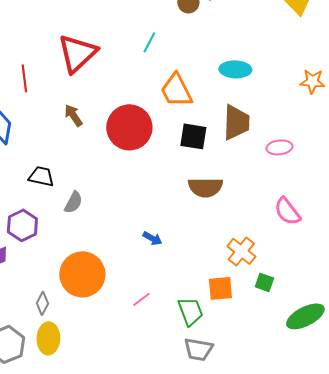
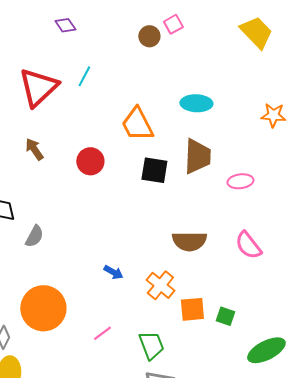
cyan line: (149, 42) -> (84, 76), moved
red circle: (129, 127) -> (90, 161), size x0.6
brown semicircle: (205, 187) -> (189, 241), moved
orange cross: (241, 251) -> (160, 285), moved
orange square: (220, 288) -> (192, 309), moved

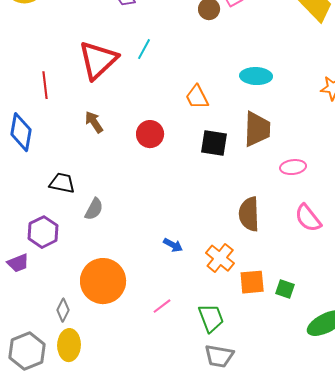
orange trapezoid: (137, 124) -> (197, 97), size x0.7
pink ellipse: (240, 181) -> (293, 167), moved
brown semicircle: (189, 241) -> (249, 214), turned 88

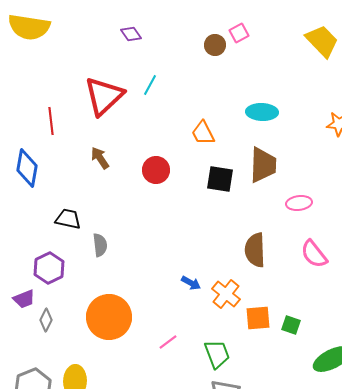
gray semicircle: (94, 209) -> (100, 245), turned -35
blue arrow: (173, 245) -> (191, 283), moved
gray diamond: (63, 310) -> (46, 320), moved

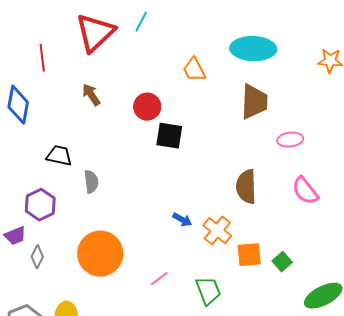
cyan ellipse: (262, 112) -> (253, 49), size x1.4
black square: (220, 179) -> (169, 136), moved
green square: (291, 325) -> (282, 262), turned 30

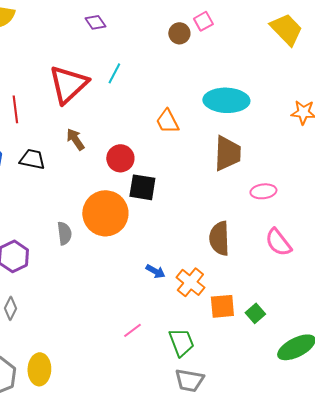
brown arrow: (91, 95) -> (75, 139), moved
black trapezoid: (59, 156) -> (32, 159), moved
orange circle: (100, 254) -> (105, 213), moved

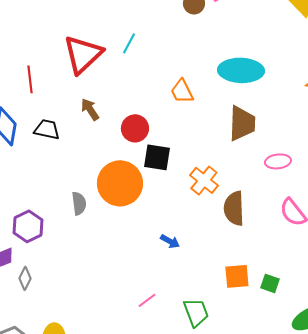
orange cross: (190, 282) -> (204, 180), moved
green square: (255, 313) -> (270, 283), turned -30

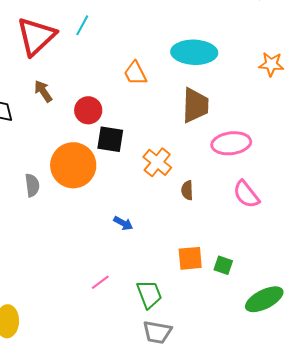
pink ellipse: (278, 161) -> (231, 143), size x1.5
brown semicircle: (234, 208) -> (187, 190), size x0.6

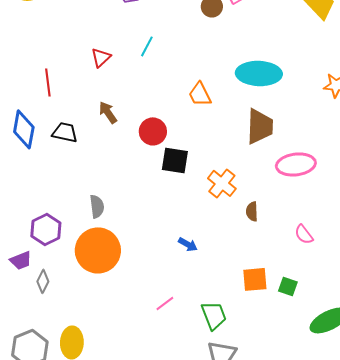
red triangle: (36, 36) -> (101, 57), size x0.5
orange circle: (73, 165) -> (98, 250), moved
pink semicircle: (246, 194) -> (304, 234), moved, size x0.7

